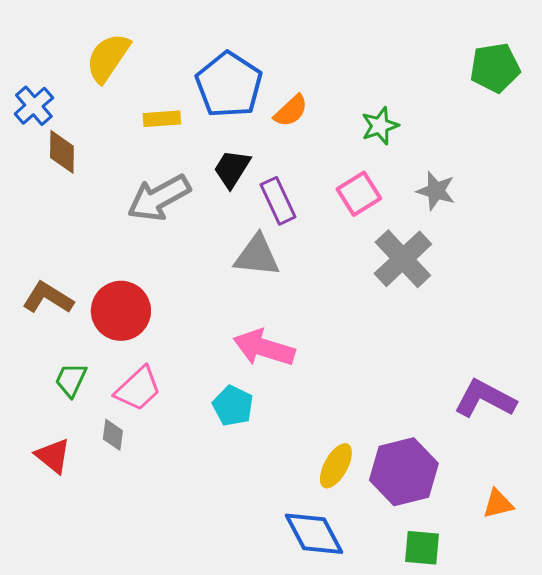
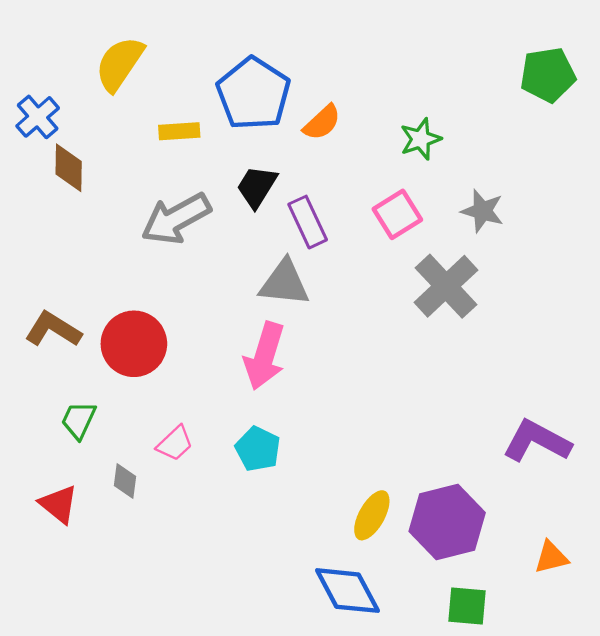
pink arrow: (264, 348) -> (264, 356), moved, turned -90
pink trapezoid: (138, 389) -> (175, 443), moved, size x0.7

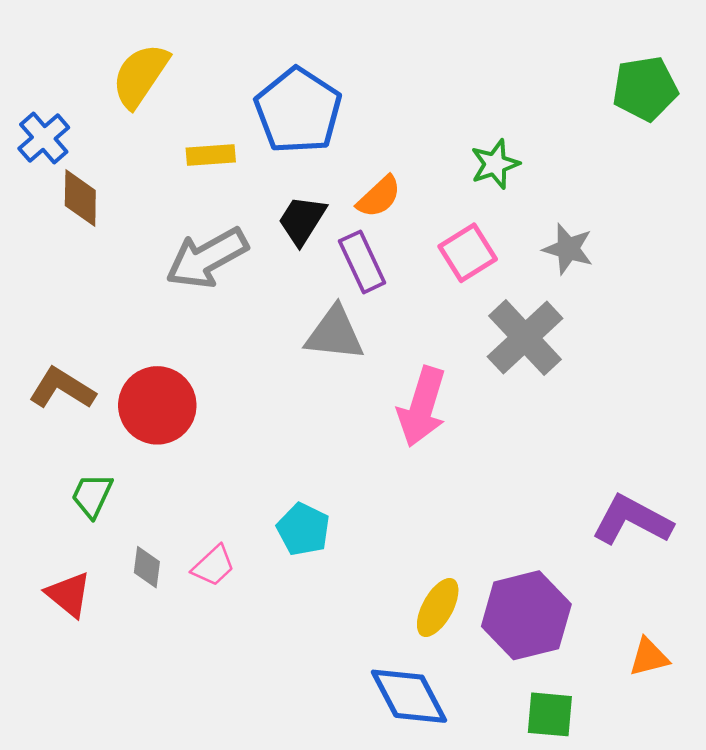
orange semicircle: (322, 122) -> (379, 197), moved
pink arrow: (264, 356) -> (422, 407), moved
pink trapezoid: (175, 443) -> (213, 566), moved

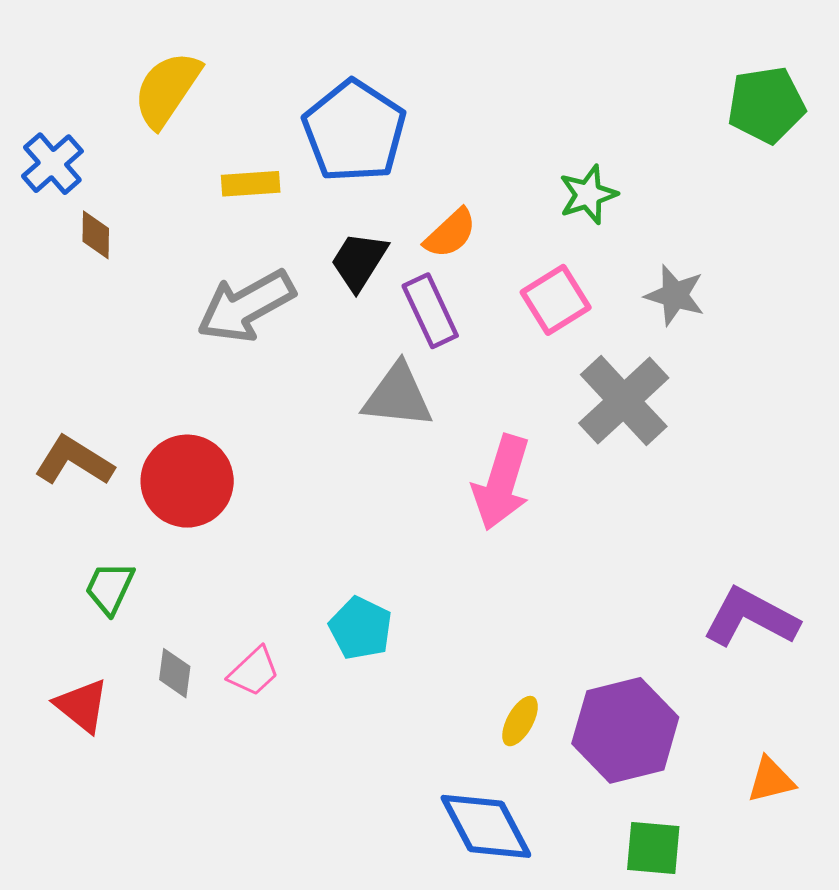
brown diamond: (80, 198) -> (96, 235), size x0.7
yellow ellipse: (438, 608) -> (520, 721), size x0.7

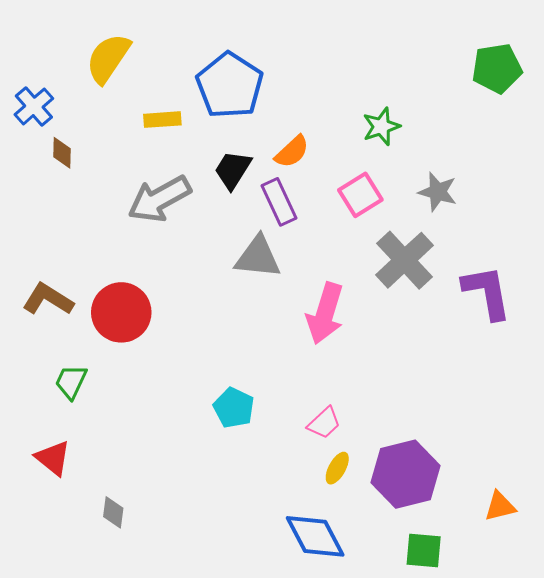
purple L-shape: (751, 617) -> (487, 292), moved, turned 52
pink trapezoid: (254, 672) -> (324, 423), moved
gray diamond: (175, 673) -> (113, 512), moved

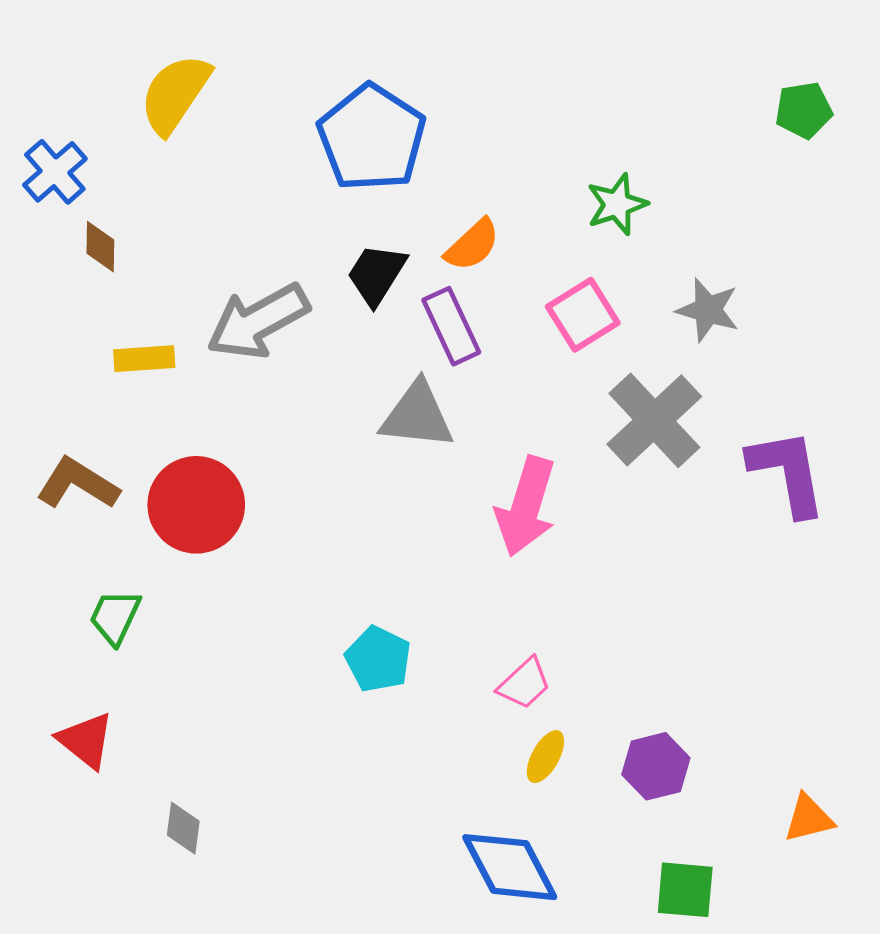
green pentagon: (497, 68) -> (804, 110), size x0.7
yellow rectangle: (162, 120) -> (144, 359), moved
purple hexagon: (406, 474) -> (656, 766), size x0.6

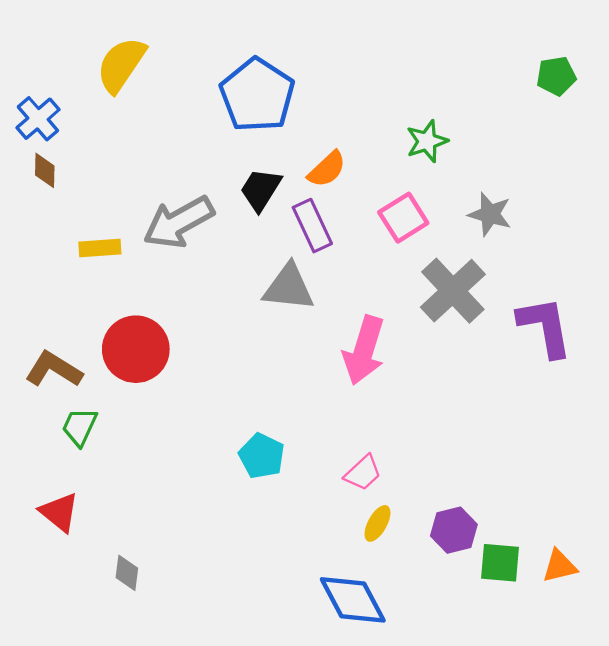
brown diamond: (100, 247) -> (45, 170), moved
brown L-shape: (78, 484) -> (54, 369), moved
green square: (685, 890) -> (500, 563), moved

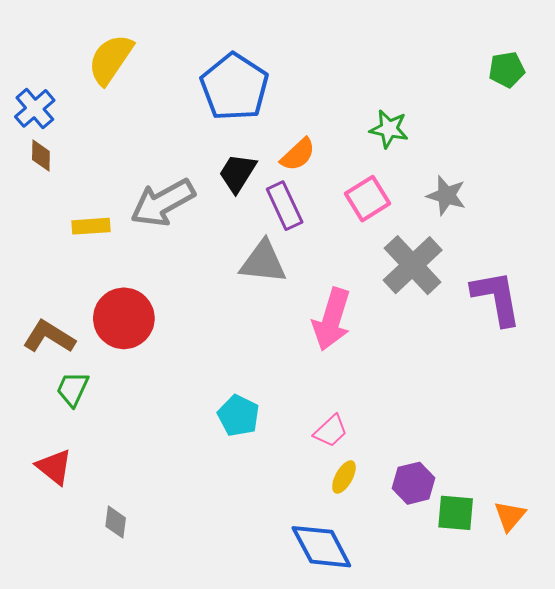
green star: (427, 141) -> (389, 129), turned 30
orange triangle: (560, 566) -> (510, 516), turned -36

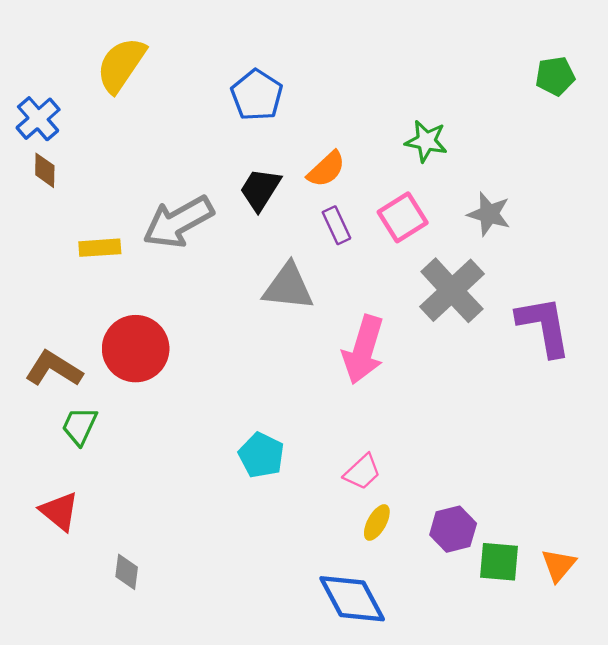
blue pentagon: (234, 87) -> (257, 95), size x0.7
purple rectangle: (285, 206) -> (336, 225), moved, size x0.7

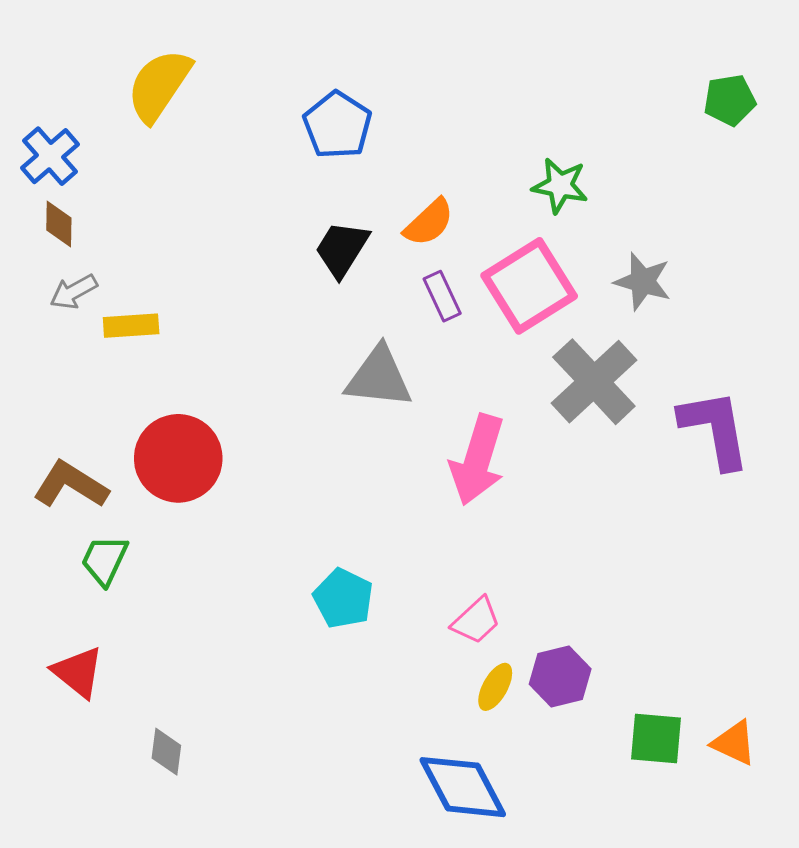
pink square: (403, 217) -> (529, 286), size x1.4
gray arrow: (178, 222) -> (74, 292), moved, size x0.5
purple hexagon: (453, 529) -> (560, 677), moved
orange triangle: (559, 565) -> (734, 743), turned -45

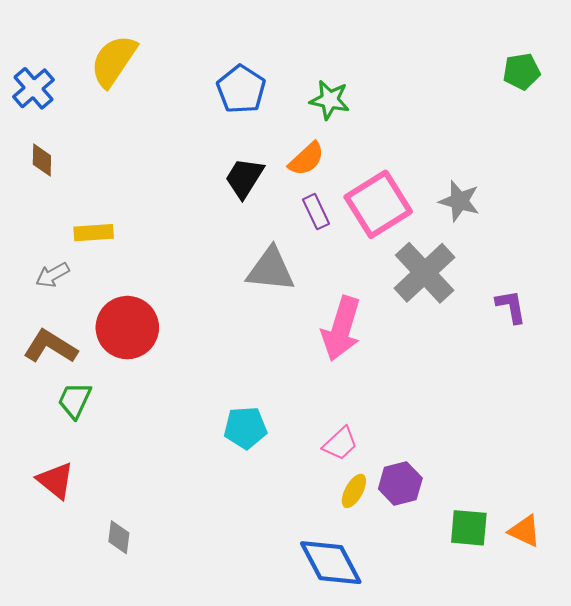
blue cross: (50, 156) -> (34, 88), moved
green star: (560, 186) -> (330, 100), moved
gray arrow: (74, 292) -> (52, 275), moved
purple L-shape: (715, 429) -> (511, 306), size x0.6
cyan pentagon: (343, 598) -> (245, 428), turned -30

